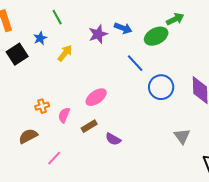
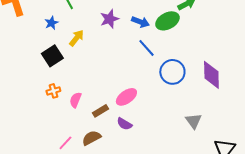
blue arrow: (123, 28) -> (140, 22), moved
black square: (17, 54) -> (52, 56), moved
pink ellipse: (96, 97) -> (126, 97), moved
brown semicircle: (28, 136) -> (91, 138), moved

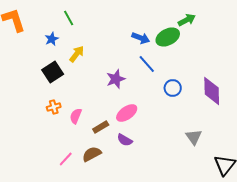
purple star: (109, 19) -> (116, 79), moved
blue circle: (172, 72) -> (173, 88), size x0.7

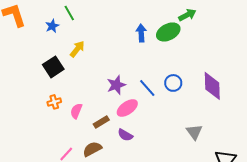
blue arrow: (141, 38) -> (141, 33), turned -114
blue star: (52, 39) -> (52, 26), moved
blue line: (147, 64) -> (147, 88), moved
purple star: (116, 79) -> (116, 85), moved

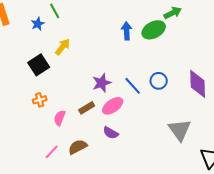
pink semicircle: (76, 111) -> (60, 118), moved
brown rectangle: (101, 122) -> (87, 108), moved
gray triangle: (194, 132) -> (180, 130), size x1.4

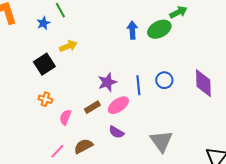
yellow arrow: (63, 47) -> (68, 46), turned 30
blue line: (133, 86) -> (138, 85), turned 36
orange cross: (40, 100) -> (45, 99), turned 32
gray triangle: (180, 130) -> (161, 141), moved

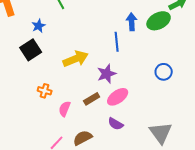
blue star: (43, 23) -> (39, 26), moved
yellow arrow: (68, 46) -> (76, 59), moved, size x1.4
black square: (44, 64) -> (31, 50), moved
blue line: (138, 85) -> (117, 42), moved

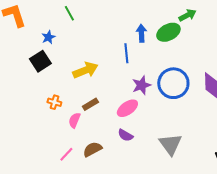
blue circle: (164, 72) -> (173, 83), size x1.8
purple star: (107, 74) -> (141, 85), moved
brown rectangle: (92, 99) -> (90, 104), moved

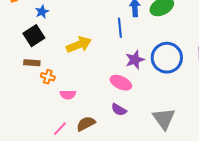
brown rectangle: (90, 104) -> (32, 63), moved, turned 35
pink ellipse: (127, 108) -> (121, 83), turned 60
pink semicircle: (74, 120) -> (68, 95), turned -112

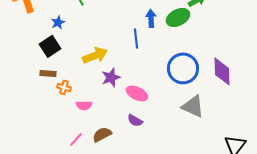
purple star: (135, 60) -> (111, 77), moved
gray triangle: (164, 119) -> (193, 106), moved, turned -30

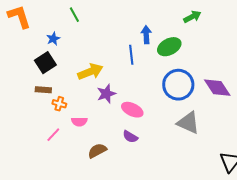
green ellipse: (178, 17) -> (169, 47), moved
purple diamond: (222, 71) -> (217, 88), turned -32
pink line: (76, 139) -> (53, 135), moved

